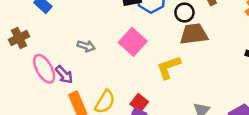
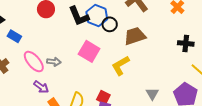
black circle: (184, 13) -> (110, 24), moved
pink ellipse: (44, 69) -> (34, 62), moved

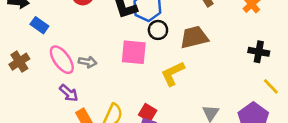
black circle: (110, 24) -> (158, 30), moved
pink square: (89, 51) -> (134, 52), turned -30

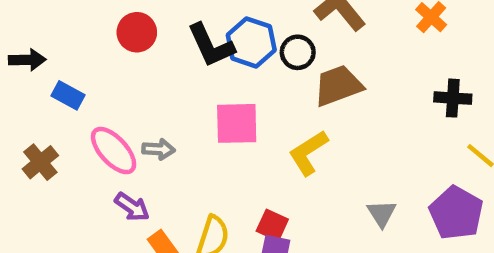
black circle: (158, 30) -> (298, 52), moved

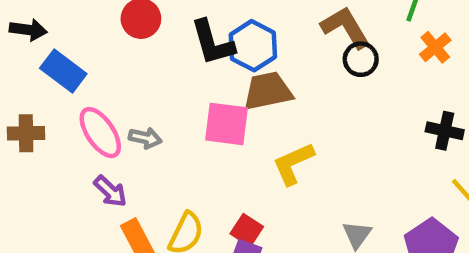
black circle: (298, 52) -> (361, 59), moved
brown trapezoid: (338, 86) -> (268, 91), moved
blue rectangle: (68, 95) -> (63, 71), size x1.4
brown cross: (40, 162) -> (26, 133), turned 30

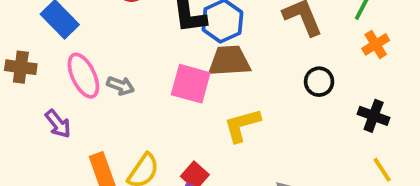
black circle: (361, 59) -> (319, 82), moved
purple arrow: (110, 191) -> (58, 124), moved

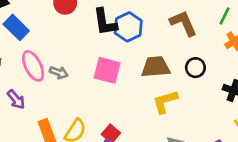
brown trapezoid: (229, 61) -> (156, 67), moved
yellow L-shape: (242, 125) -> (165, 102), moved

